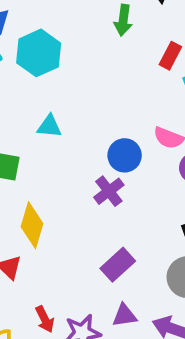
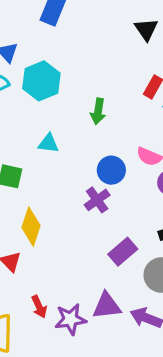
green arrow: (123, 20) -> (98, 111), moved
purple rectangle: (118, 265) -> (123, 252), moved
purple triangle: (124, 315) -> (107, 306), size x1.4

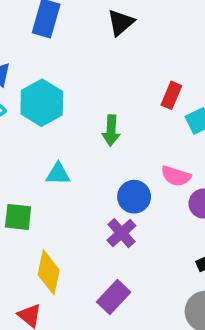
black triangle: (146, 29) -> (121, 23), moved, turned 30
purple rectangle: (123, 252) -> (114, 297), moved

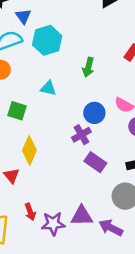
purple rectangle: (114, 297) -> (95, 162), moved, turned 70

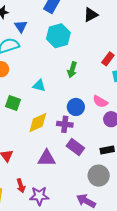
cyan hexagon: (47, 40) -> (58, 36), moved
purple cross: (81, 135) -> (65, 124), turned 35
yellow diamond: (29, 150) -> (38, 123), moved, turned 40
purple triangle: (82, 216) -> (47, 158), moved

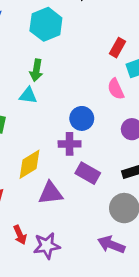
green arrow: (72, 70) -> (36, 70), moved
pink semicircle: (100, 101) -> (116, 89), moved, turned 42
yellow diamond: (38, 123) -> (29, 164), moved

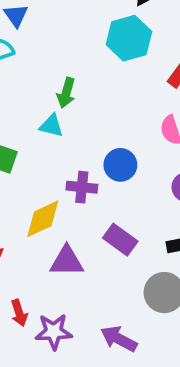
cyan hexagon: (46, 24) -> (129, 38), moved
purple cross: (70, 144) -> (82, 187), moved
purple arrow: (111, 245) -> (119, 339), moved

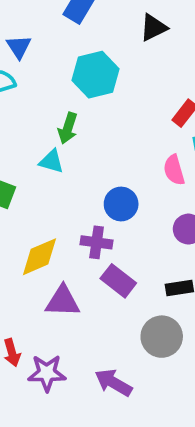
cyan hexagon: (129, 38) -> (96, 75), moved
purple cross: (82, 187) -> (97, 242), moved

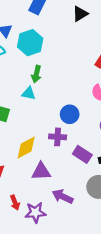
cyan hexagon: (96, 75) -> (30, 43), moved
purple rectangle: (118, 281) -> (82, 154), moved
purple arrow: (113, 383) -> (63, 196), moved

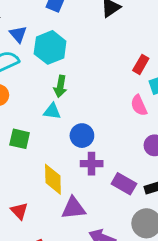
blue circle: (70, 114) -> (82, 136), moved
yellow diamond: (26, 147) -> (53, 179), turned -60

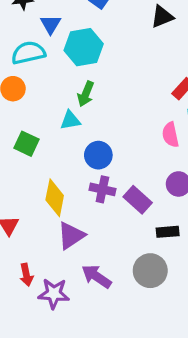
cyan triangle: (52, 111) -> (70, 120), turned -30
purple rectangle: (124, 184) -> (138, 200), moved
purple triangle: (73, 208) -> (71, 236), turned -40

